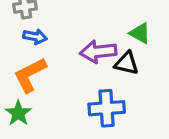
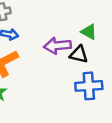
blue cross: (107, 108) -> (89, 86), moved

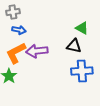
purple arrow: (57, 46) -> (37, 51), moved

